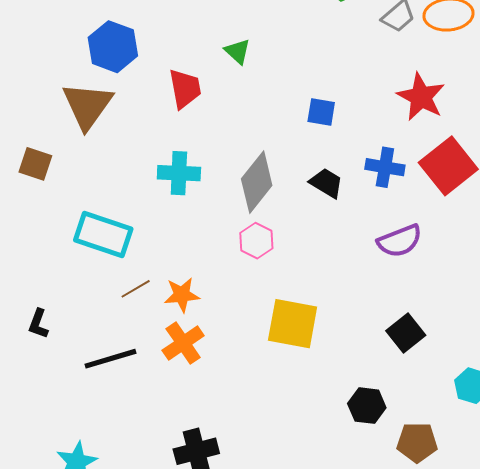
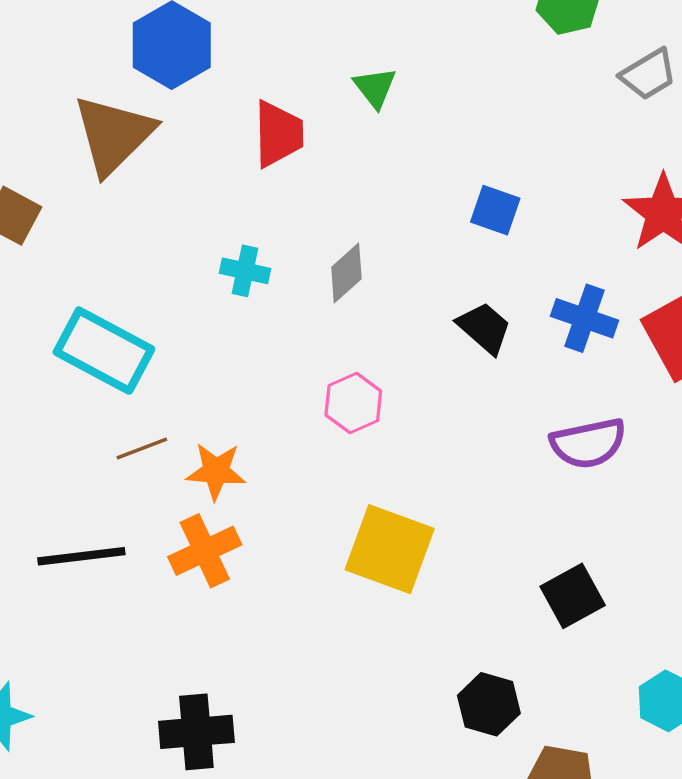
cyan cross: (179, 173) -> (245, 271), size x0.7
gray diamond: (257, 182) -> (346, 273), moved, size x0.6

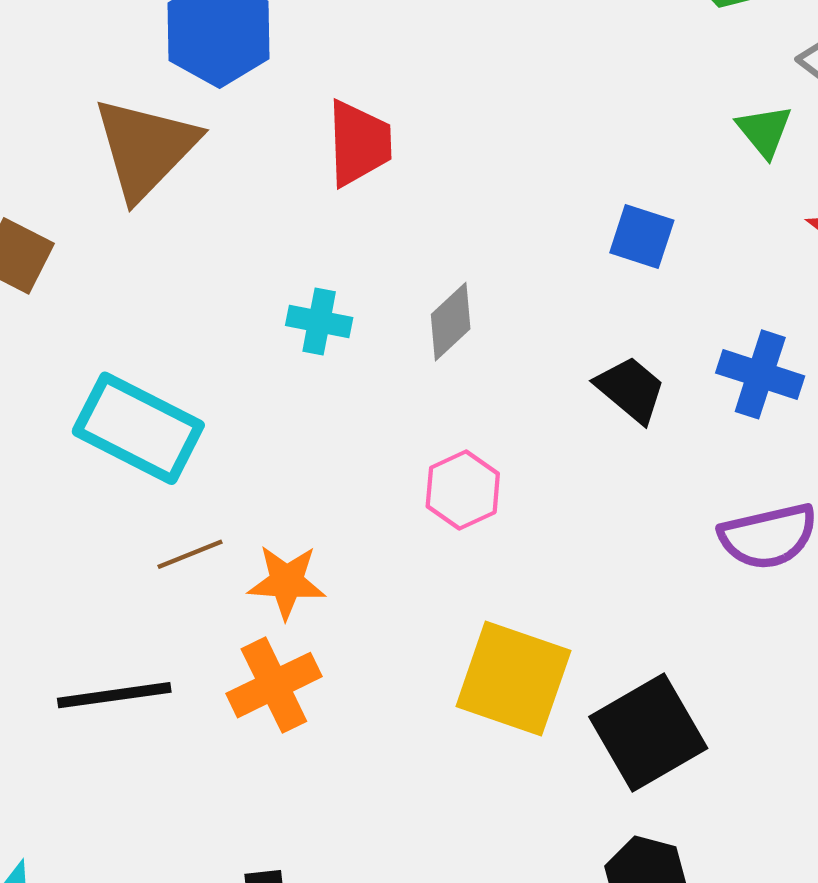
green triangle: (375, 88) -> (764, 131), moved
black square: (573, 596) -> (648, 733), moved, size x1.4

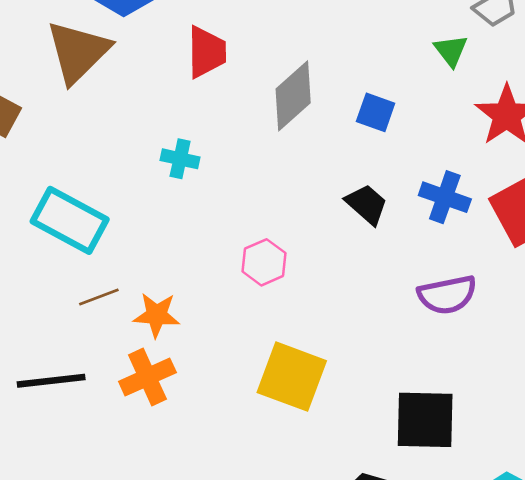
gray diamond: (451, 322) -> (293, 96), moved, size x1.5
black square: (648, 733) -> (425, 420), moved, turned 30

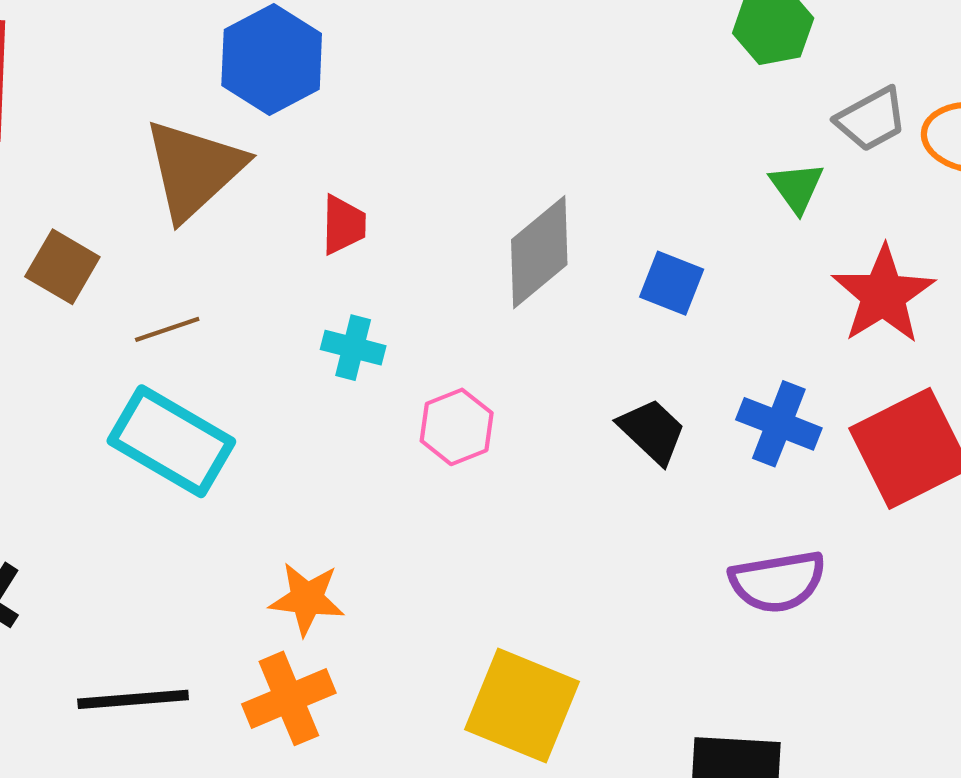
red trapezoid: (207, 52) -> (343, 225), moved, size x0.7
pink hexagon: (264, 262) -> (457, 427), moved
brown line: (99, 297) -> (167, 329), moved

